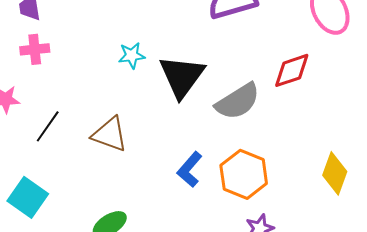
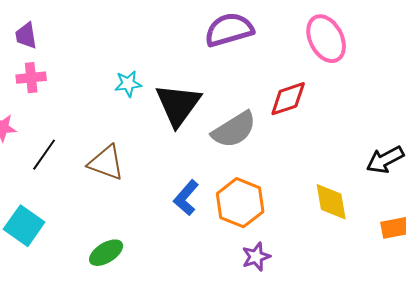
yellow diamond: (335, 173) -> (331, 202), turned -30

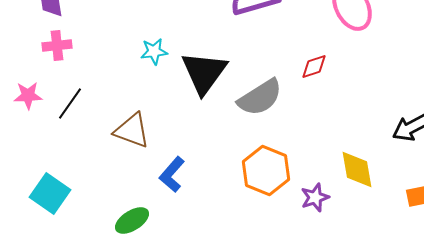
red diamond: (288, 99) -> (314, 66), size x0.7
black line: (44, 155) -> (70, 103), moved
blue L-shape: (186, 198) -> (172, 174), moved
purple star: (256, 257) -> (315, 197), moved

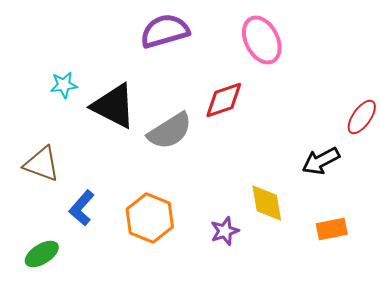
red diamond: (314, 66) -> (224, 100), size x1.5
black triangle: (204, 72) -> (114, 106), turned -39
orange hexagon: (266, 170) -> (150, 218), moved

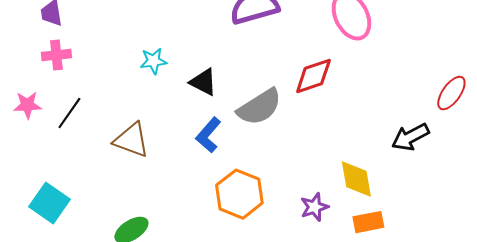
black triangle: (114, 106) -> (203, 82), size x0.6
blue L-shape: (82, 208) -> (208, 135), moved
orange rectangle: (332, 229) -> (368, 222), moved

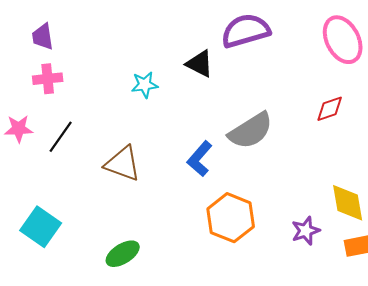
red diamond: (313, 76) -> (330, 109), moved, size x0.7
black triangle: (203, 82) -> (200, 64), moved

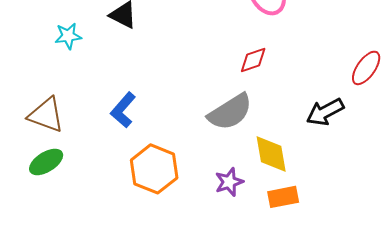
gray semicircle: (251, 131) -> (230, 112), moved
green ellipse: (123, 254) -> (46, 162), moved

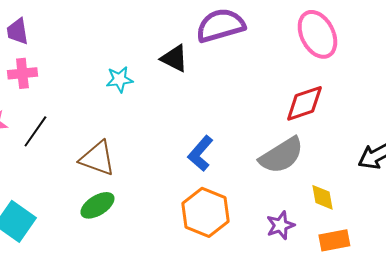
red diamond: (253, 60) -> (304, 103), size x1.4
blue L-shape: (123, 110) -> (200, 153), moved
yellow diamond: (271, 154) -> (322, 197), size x0.7

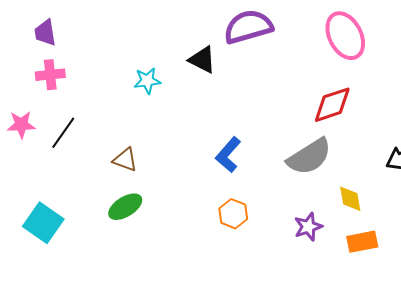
brown triangle: (97, 158) -> (125, 160), size x0.7
orange hexagon: (205, 212) -> (233, 214), size x0.6

